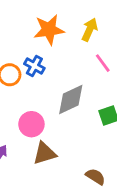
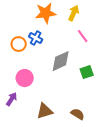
pink circle: (31, 124) -> (25, 78), moved
brown triangle: (45, 153) -> (45, 111), moved

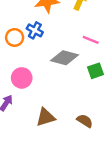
pink line: (83, 36) -> (91, 40), moved, turned -32
gray diamond: (61, 61) -> (65, 58), turned 40

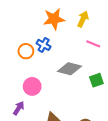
pink line: (91, 40) -> (93, 44), moved

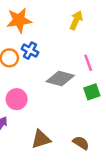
orange star: (54, 19) -> (19, 20), moved
pink line: (93, 44) -> (88, 63), moved, turned 48

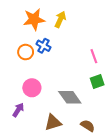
yellow arrow: (76, 20) -> (60, 19), moved
gray diamond: (60, 78) -> (70, 97), moved, turned 40

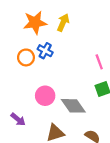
pink circle: (32, 88) -> (45, 96), moved
purple arrow: (18, 110) -> (18, 119), turned 96

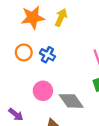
blue cross: (45, 51) -> (47, 55), moved

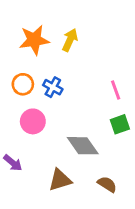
pink circle: (43, 91) -> (33, 121), moved

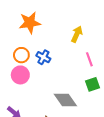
yellow arrow: (70, 40) -> (77, 34), moved
pink circle: (33, 121) -> (20, 75), moved

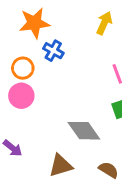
yellow arrow: (77, 34) -> (104, 23), moved
blue cross: (43, 57) -> (53, 51), moved

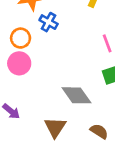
brown triangle: (61, 166) -> (55, 127), turned -40

